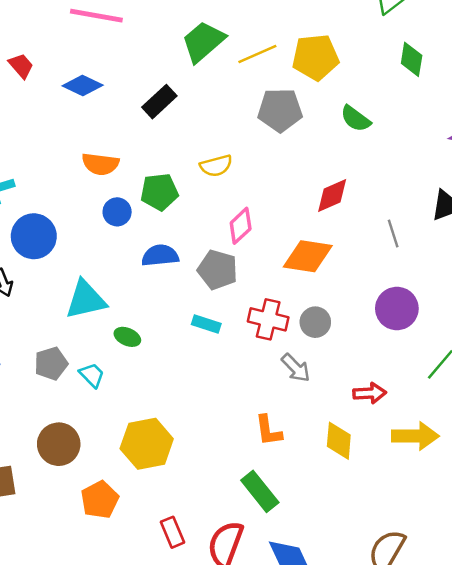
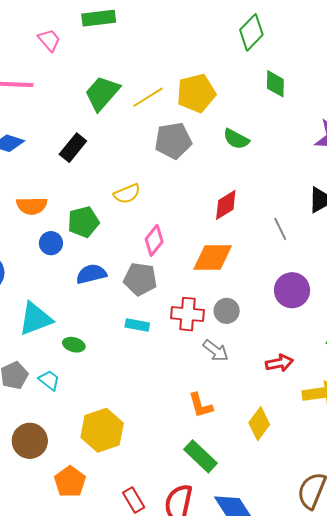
yellow diamond: (339, 441) -> (259, 424), moved, turned 40

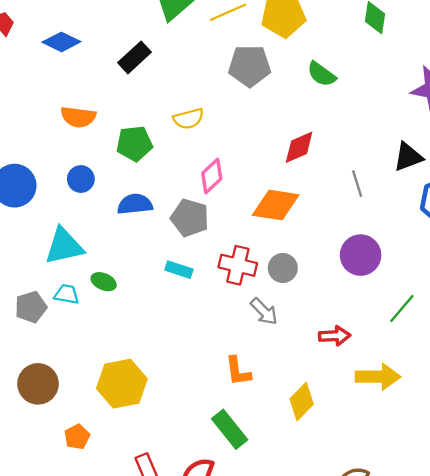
blue circle: (51, 243) -> (81, 179), moved
cyan trapezoid: (49, 380) -> (67, 294), moved, turned -35
orange pentagon: (70, 482) -> (77, 437), size x0.7

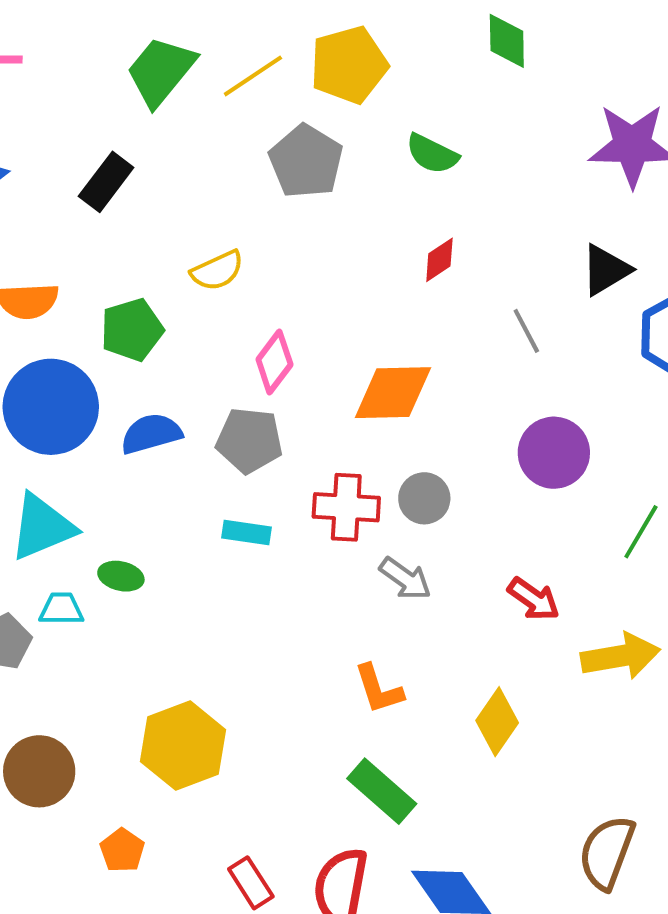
gray pentagon: (250, 66) -> (306, 161), turned -30
red diamond: (299, 147) -> (439, 260), moved, size x0.7
blue circle: (81, 179) -> (51, 407), size x2.0
red arrow: (335, 336) -> (534, 599), turned 48

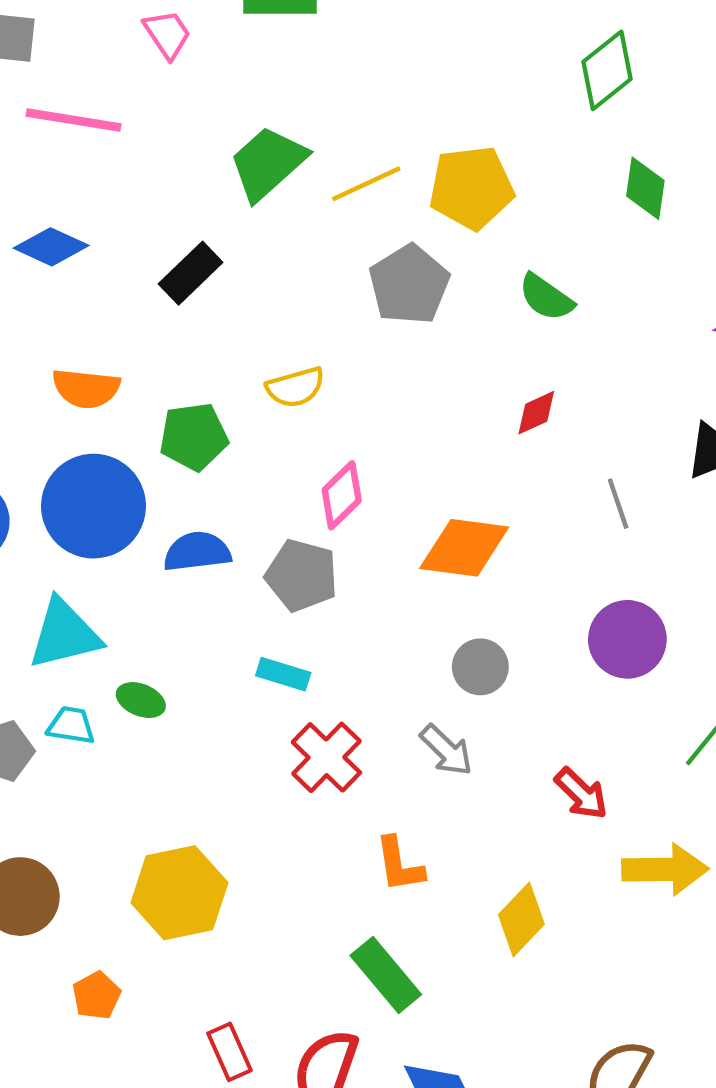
red cross: (346, 507) -> (326, 757), moved, turned 32

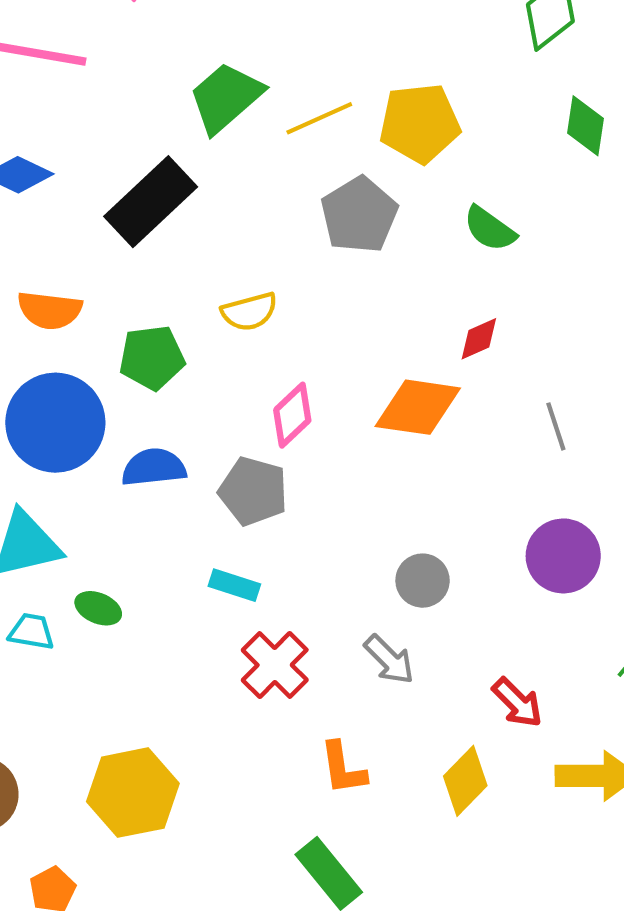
black rectangle: (191, 273) -> (151, 202), size x1.5
orange diamond: (464, 548) -> (418, 407), moved
yellow diamond: (521, 919) -> (465, 781), moved

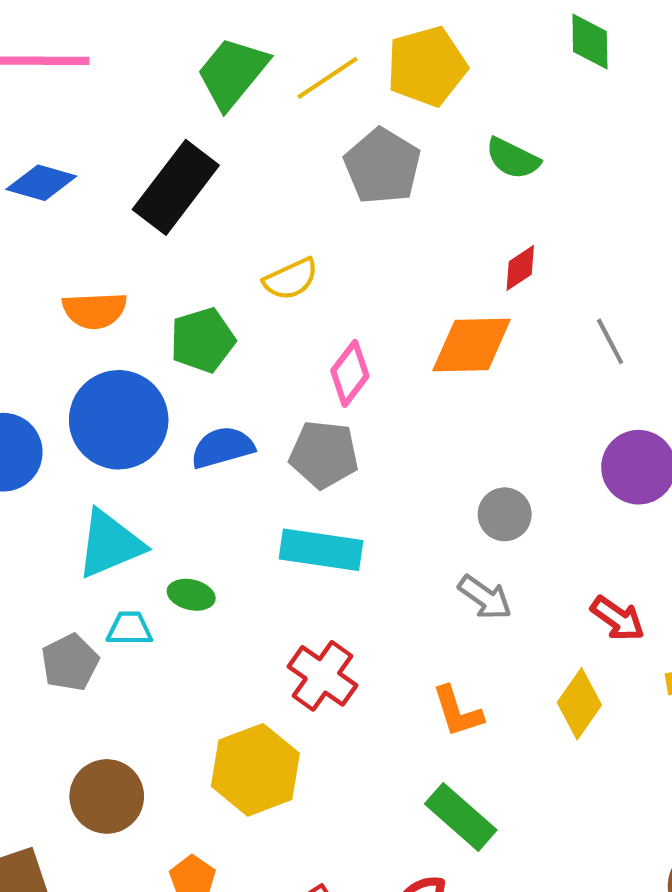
cyan rectangle: (234, 585) -> (321, 550), size x1.6
red cross: (275, 665) -> (322, 676), moved

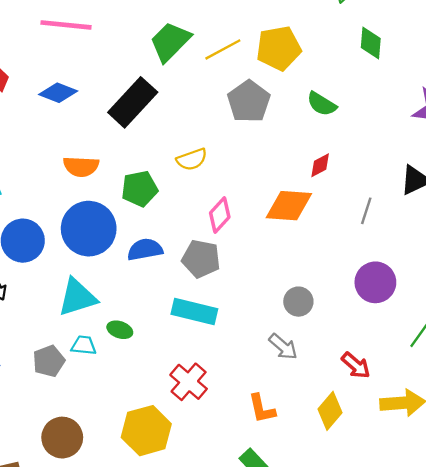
gray line: (610, 341) -> (366, 211), turned 40

